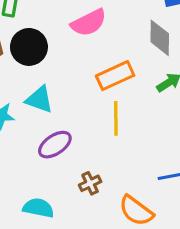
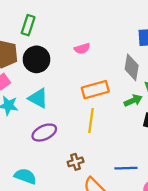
pink semicircle: (89, 23) -> (82, 48), size x0.6
brown cross: (90, 183) -> (76, 162), moved

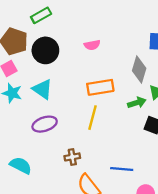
green rectangle: (28, 25) -> (41, 15), turned 36

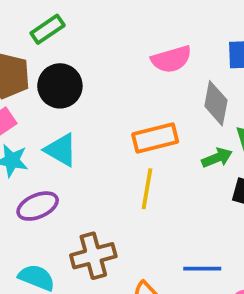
pink semicircle: (92, 45) -> (171, 59), moved, size x1.5
purple ellipse: (45, 124) -> (38, 206), moved
brown cross: (72, 157) -> (93, 256), moved, size x1.6

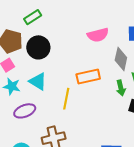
green arrow: (217, 158) -> (121, 88), turned 98
yellow line: (147, 189) -> (66, 99), moved

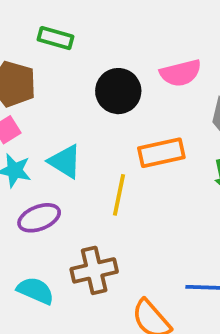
green rectangle: (33, 17) -> (56, 38), turned 48
black circle: (38, 47) -> (118, 91), moved

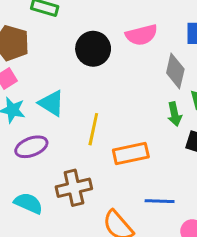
orange rectangle: (161, 153) -> (131, 153), moved

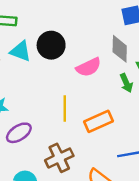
pink semicircle: (141, 35) -> (89, 67), moved
cyan triangle: (52, 103) -> (21, 51), moved

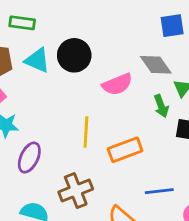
gray diamond: (120, 49) -> (156, 65), turned -40
purple ellipse: (19, 133) -> (29, 158), turned -35

